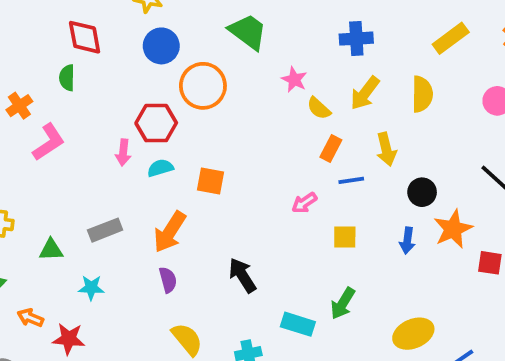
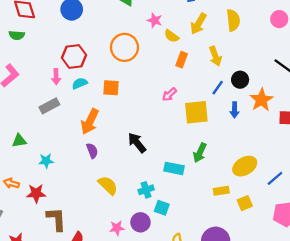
green semicircle: (67, 78) -> (17, 35), turned -80
orange circle: (203, 86) -> (124, 47), moved
blue line: (351, 180) -> (218, 88), moved, turned -40
gray rectangle: (105, 230) -> (49, 106), moved
yellow square: (345, 237) -> (196, 112), size x1.6

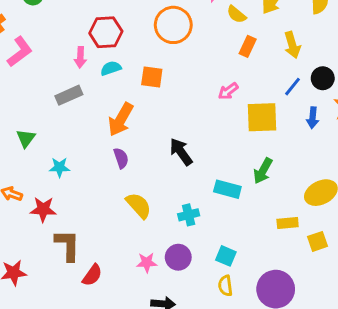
green triangle: (19, 141) -> (26, 138), turned -48
cyan square: (162, 208) -> (226, 256), moved

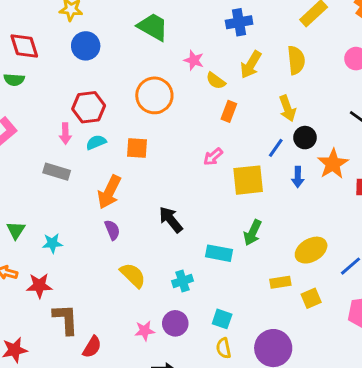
yellow arrow: (292, 45) -> (287, 108), moved
gray rectangle: (69, 95) -> (57, 172), turned 45
green triangle: (26, 138) -> (16, 230), moved

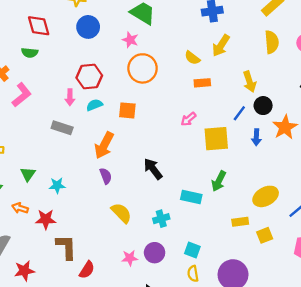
pink star: (194, 60) -> (130, 40), moved
yellow semicircle: (296, 60) -> (272, 42), moved
orange rectangle: (229, 111) -> (202, 83), turned 63

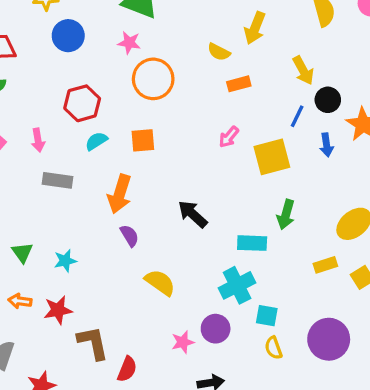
pink arrow: (70, 97) -> (38, 140), moved
cyan cross: (161, 219) -> (237, 285), moved, size x1.5

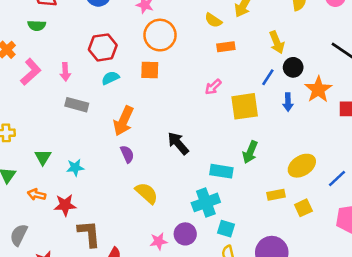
orange square: (143, 140) -> (150, 70), moved

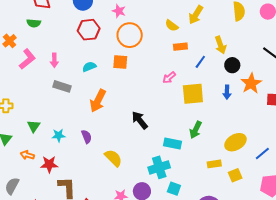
red hexagon: (103, 47) -> (89, 30), moved
blue line: (268, 77) -> (200, 62), moved
purple semicircle: (127, 154) -> (87, 137), moved

